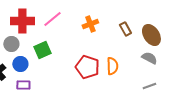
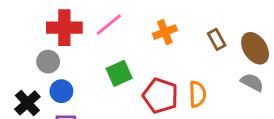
green square: (42, 50) -> (119, 73), moved

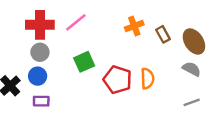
orange cross: (165, 32) -> (134, 26), moved
gray circle: (48, 62) -> (40, 52), moved

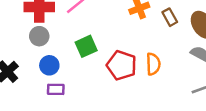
blue circle: (38, 76) -> (49, 65), moved
purple rectangle: (41, 101) -> (56, 89), moved

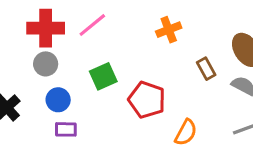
brown rectangle: (170, 17) -> (206, 69), moved
orange semicircle: (153, 64) -> (186, 132), moved, turned 30

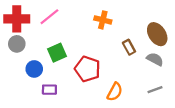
orange cross: (169, 30) -> (103, 20), turned 35
blue circle: (58, 100) -> (34, 69), moved
purple rectangle: (66, 129) -> (49, 90), moved

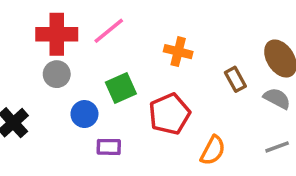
orange cross: (103, 20) -> (178, 52), moved
red pentagon: (88, 69) -> (169, 114), turned 30

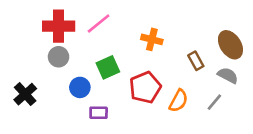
gray line: (277, 147) -> (214, 102), moved, turned -30
orange semicircle: (213, 150) -> (178, 101), moved

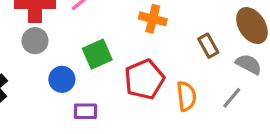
orange semicircle: (178, 101) -> (186, 96), turned -35

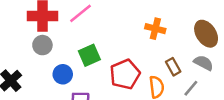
orange cross: (153, 19) -> (155, 29), moved
brown rectangle: (208, 46) -> (173, 67), moved

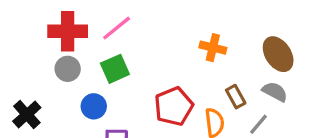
green square: (89, 55) -> (115, 69), moved

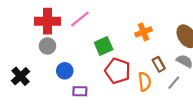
orange cross: (213, 48) -> (144, 32), turned -35
green square: (115, 69) -> (104, 46), moved
red pentagon: (174, 106) -> (118, 71), turned -30

